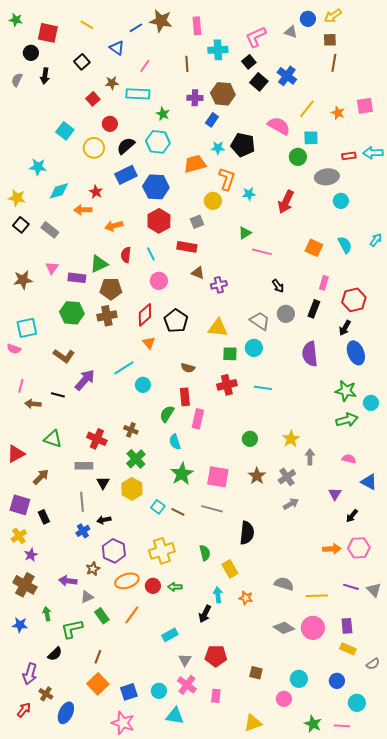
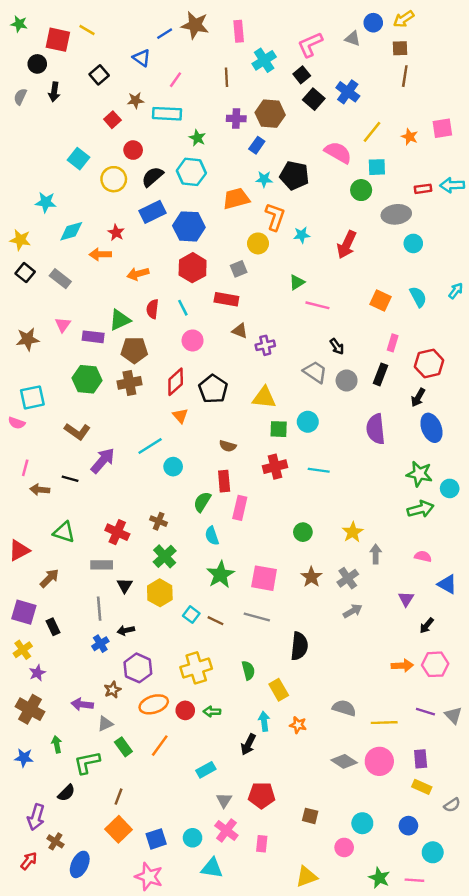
yellow line: (87, 25) -> (87, 30), moved
cyan cross: (218, 50) -> (264, 60), turned -30
gray trapezoid: (260, 321) -> (315, 372), moved

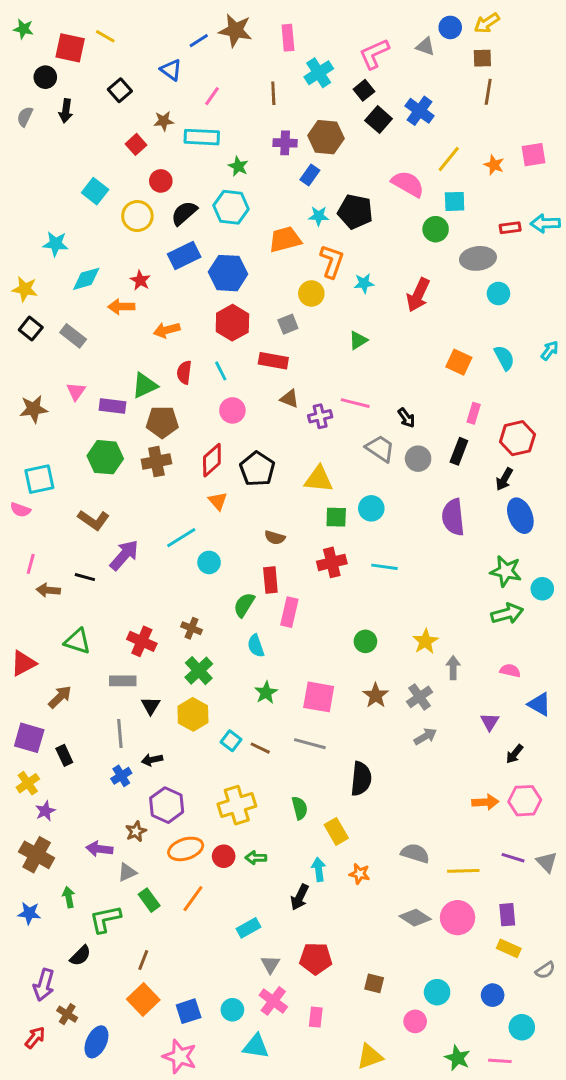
pink line: (317, 305) -> (355, 403), moved
green star: (220, 575) -> (266, 693), size x0.7

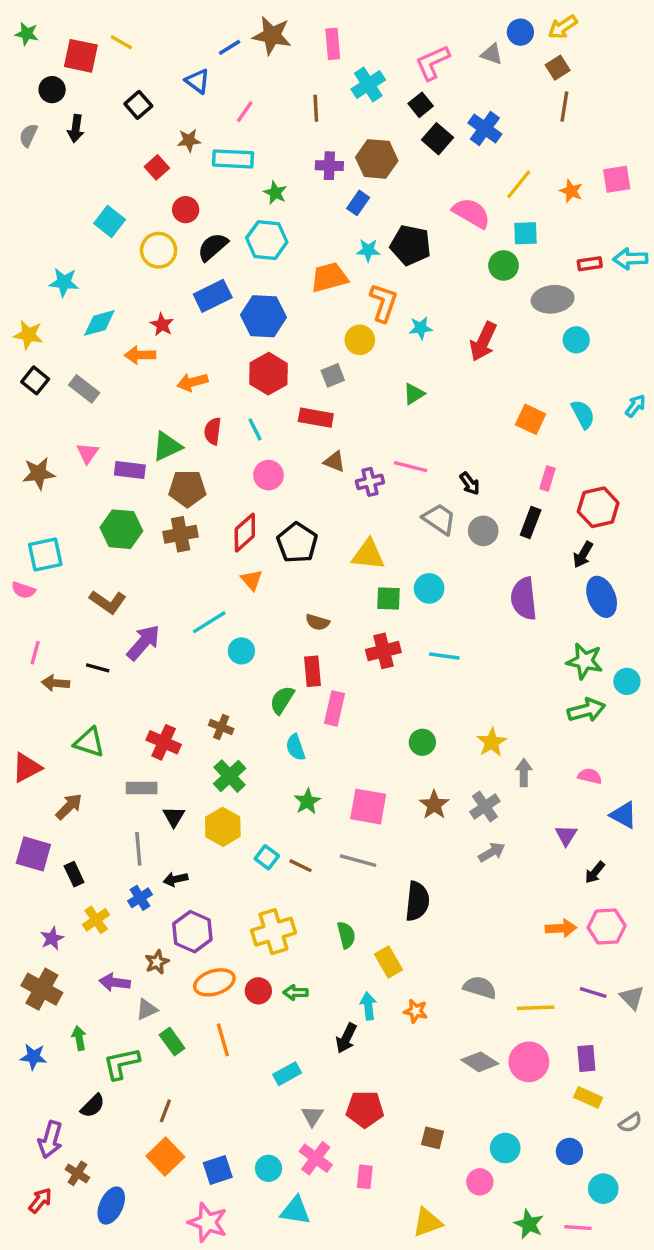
brown square: (482, 58) -> (558, 68), turned -30
yellow cross: (28, 783) -> (96, 920), moved
orange line: (193, 899) -> (223, 1040), turned -52

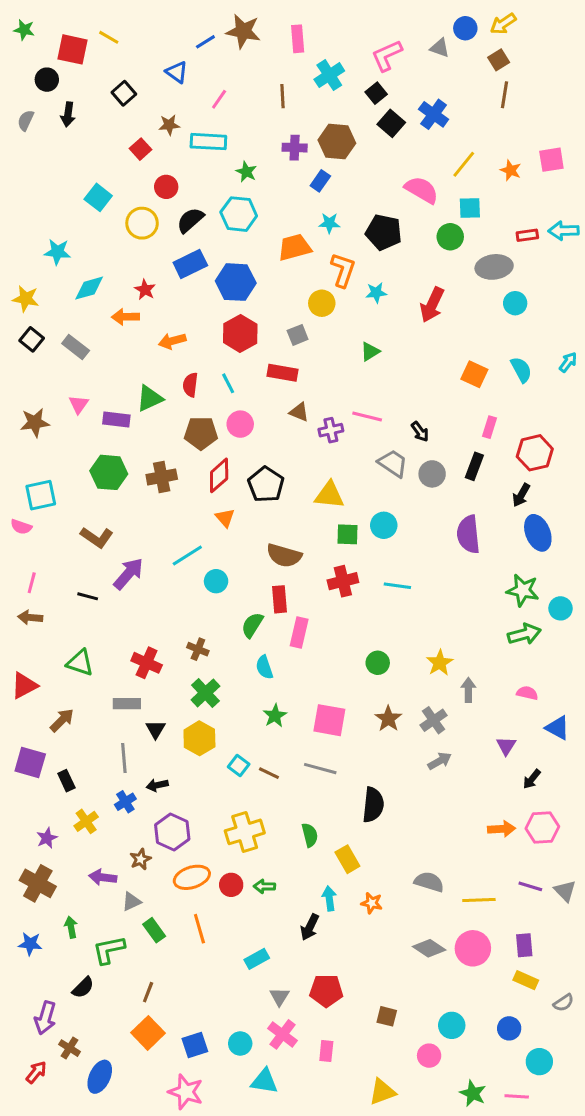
black pentagon: (411, 245) -> (384, 232), moved
brown pentagon: (187, 489) -> (201, 433), moved
brown semicircle: (318, 622) -> (284, 556), size x1.6
brown arrow: (55, 683) -> (30, 617), moved

